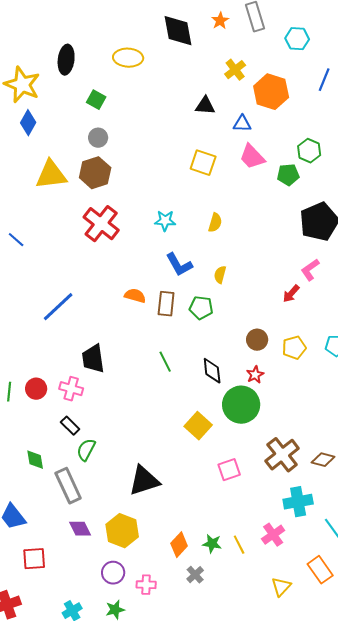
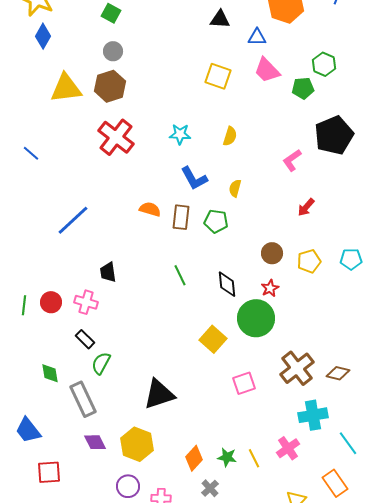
pink L-shape: (310, 270) -> (292, 160), moved
black trapezoid: (93, 359) -> (108, 272), size x0.7

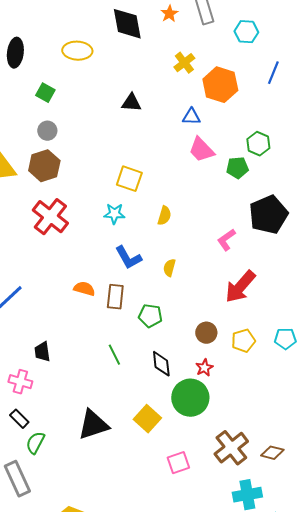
black triangle: (220, 19) -> (131, 103), moved
yellow square: (218, 76) -> (129, 179), moved
red arrow: (306, 207) -> (240, 287), size x1.8
green pentagon: (216, 221) -> (150, 316), moved
black triangle: (159, 394) -> (93, 425), moved

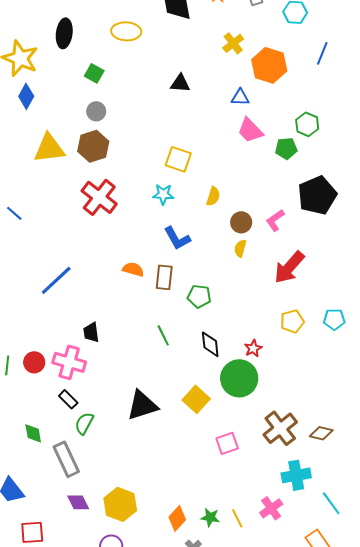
yellow semicircle: (169, 268) -> (240, 248), moved
brown circle: (206, 333) -> (241, 222), moved
pink cross: (20, 382) -> (69, 362), size x1.4

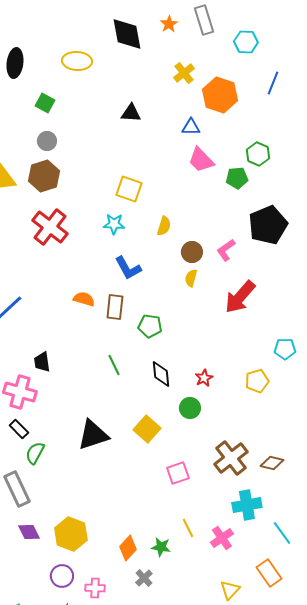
yellow pentagon: (292, 321) -> (257, 381), moved
green circle: (239, 378) -> (190, 408), size x0.6
yellow line: (237, 518) -> (188, 528), moved

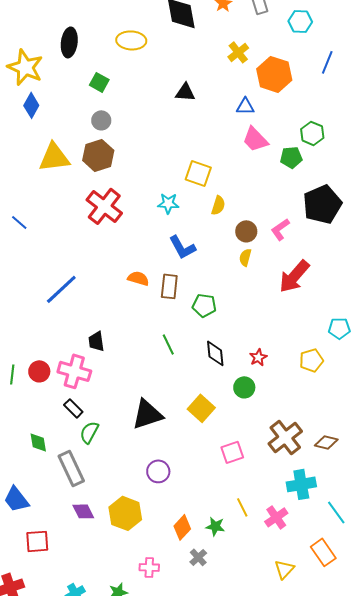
yellow square: (129, 189) -> (198, 173), moved
purple circle: (62, 576) -> (158, 471), moved

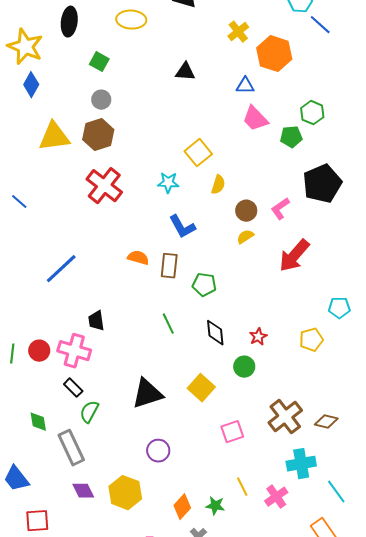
blue line: (327, 62) -> (320, 25), moved, turned -70
yellow square: (198, 173) -> (198, 153), turned 32
yellow semicircle: (245, 257) -> (245, 237), turned 42

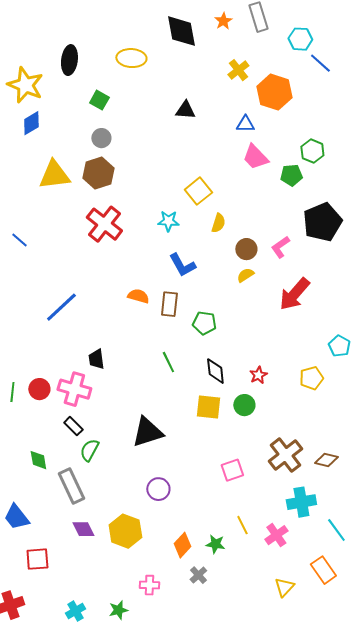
blue diamond: (31, 85) -> (31, 123), turned 30
cyan pentagon: (339, 308) -> (339, 346), turned 30
yellow square: (201, 388) -> (208, 407), moved, turned -36

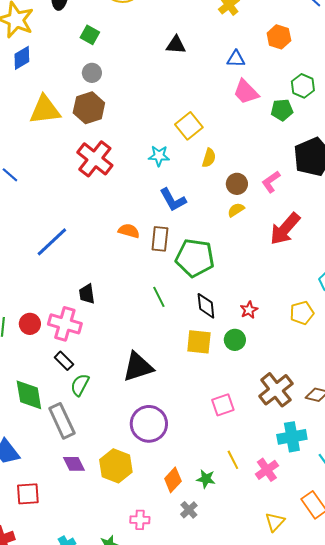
orange hexagon: (274, 92) -> (279, 37), moved, size x0.7
green pentagon: (204, 323) -> (195, 258), size x1.6
green diamond: (38, 460) -> (29, 395), size x1.6
purple circle: (158, 489) -> (149, 424), size x1.6

